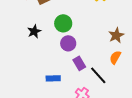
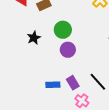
purple rectangle: (79, 63) -> (73, 83), moved

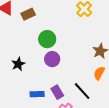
black star: (34, 38) -> (18, 64), moved

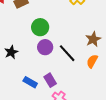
black line: (82, 91) -> (67, 53), moved
blue rectangle: (37, 94) -> (30, 82), turned 32

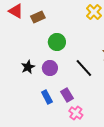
purple circle: (45, 47) -> (50, 68), moved
blue rectangle: (30, 82) -> (47, 97), turned 32

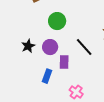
purple rectangle: (67, 95) -> (64, 62), moved, turned 32
blue rectangle: (47, 97) -> (47, 76), turned 48

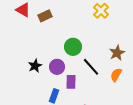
green circle: (57, 21) -> (73, 47), moved

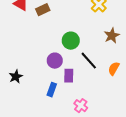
brown star: (117, 53) -> (112, 36), moved
black star: (35, 66) -> (16, 77), moved

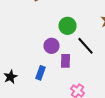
black star: (16, 77) -> (10, 77), moved
blue rectangle: (52, 90) -> (40, 73), moved

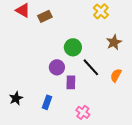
blue rectangle: (40, 73) -> (47, 102), moved

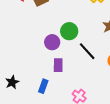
purple circle: (57, 67) -> (52, 42), moved
purple rectangle: (71, 82) -> (58, 65), moved

